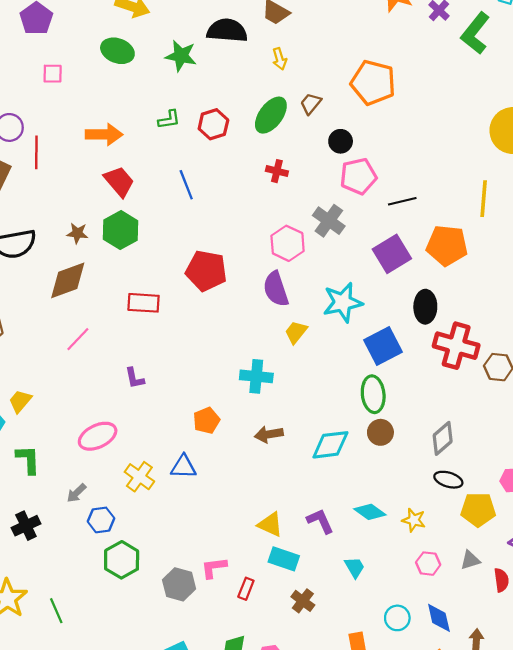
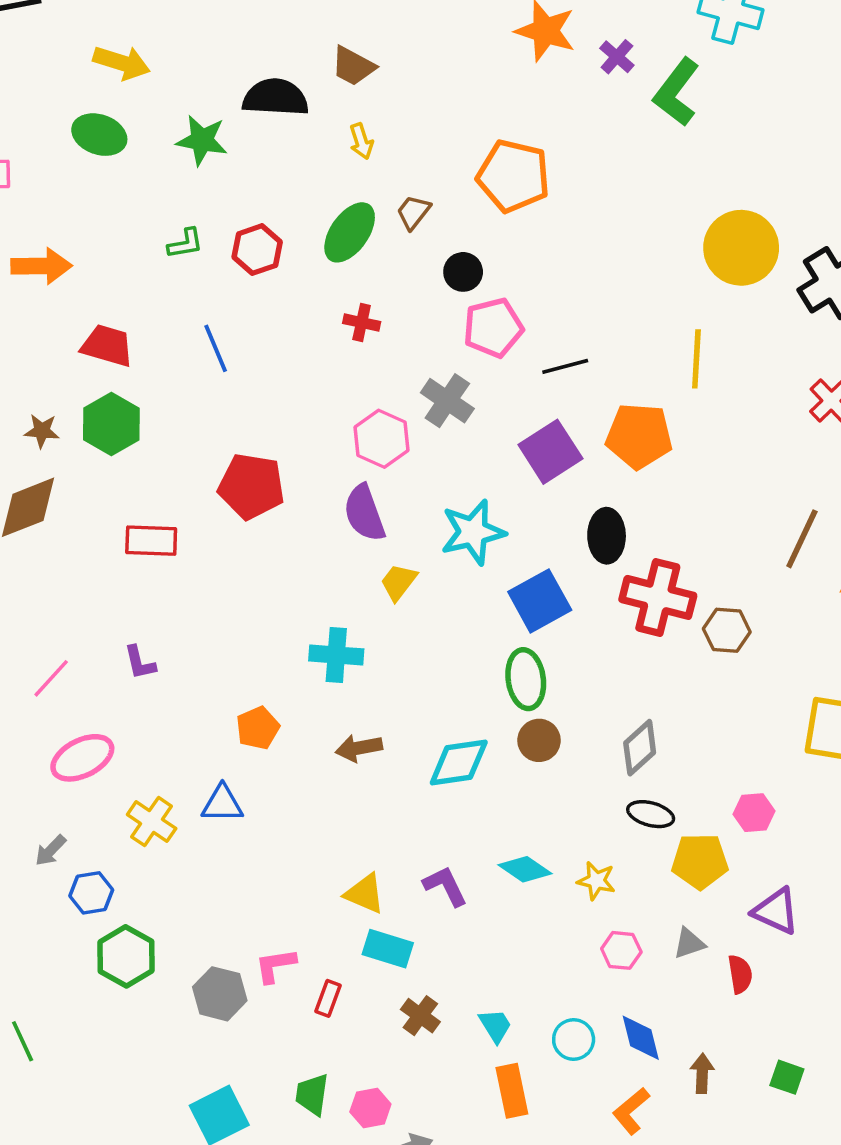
orange arrow: (104, 134) -> (42, 266), moved
red trapezoid: (119, 181) -> (107, 346), turned -32
pink line: (78, 339) -> (51, 678), moved
cyan trapezoid: (355, 567) -> (495, 1026), moved

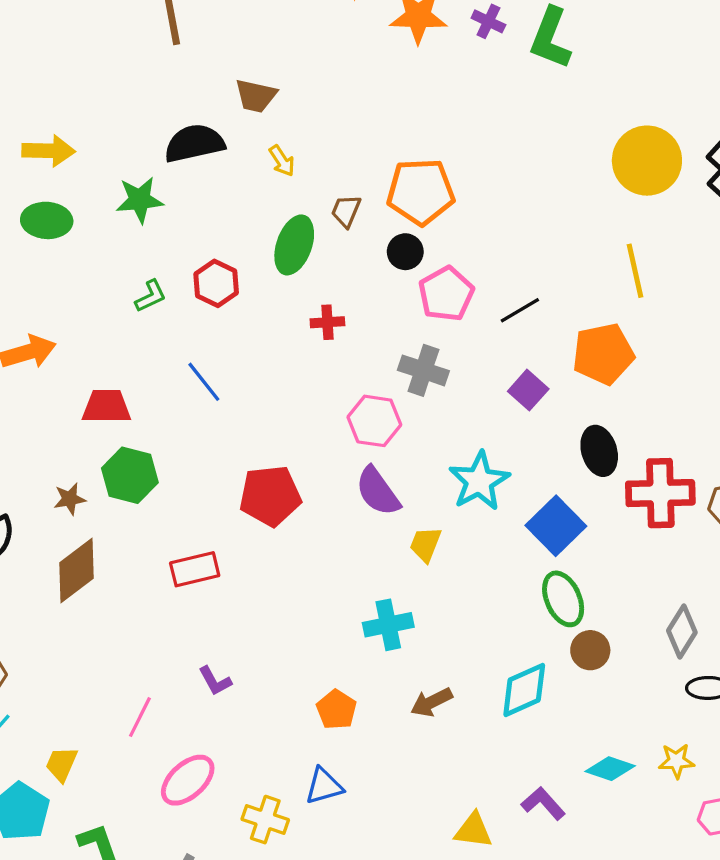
orange pentagon: (513, 176) -> (421, 192), moved
purple square: (550, 452) -> (528, 390), size x0.7

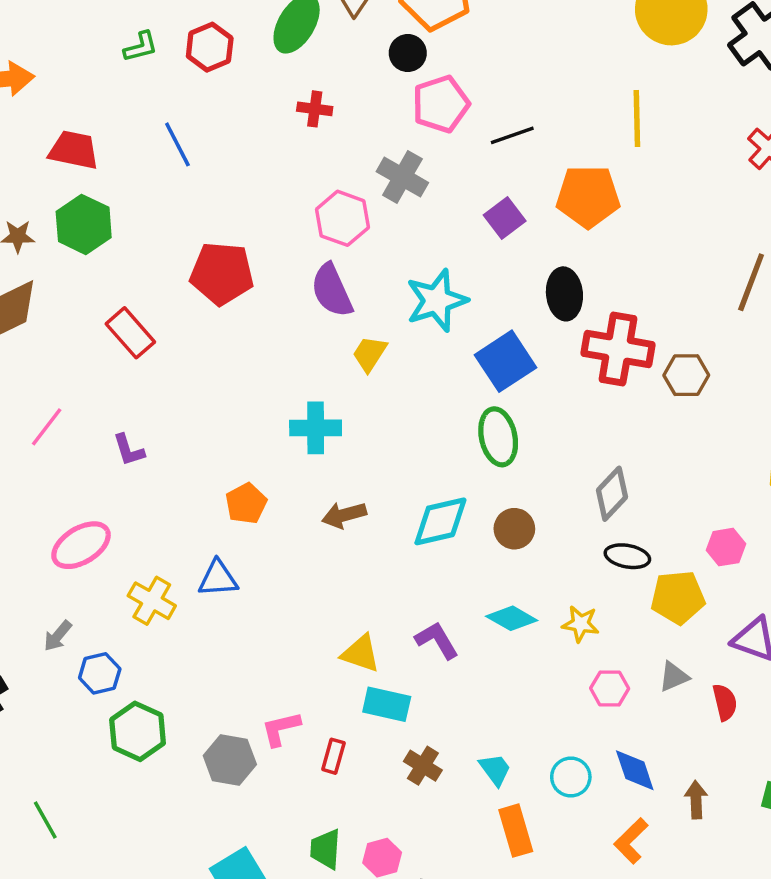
red rectangle: (195, 569) -> (130, 333), turned 51
brown circle: (590, 650) -> (514, 529), moved
pink line: (140, 717) -> (47, 427), moved

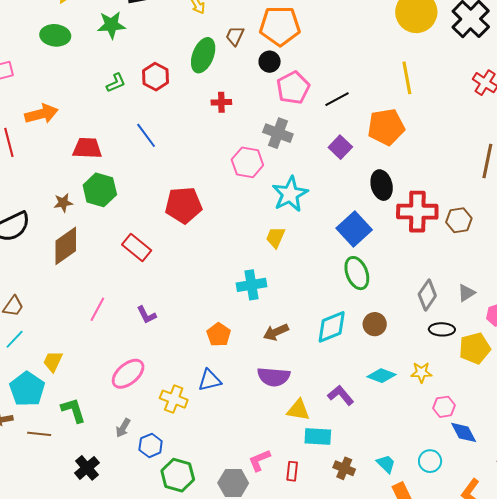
purple semicircle: (332, 290) -> (274, 377), moved, turned -52
cyan star: (437, 300) -> (290, 194), moved
gray triangle: (674, 677) -> (466, 293), moved
blue diamond: (635, 770) -> (464, 432), moved

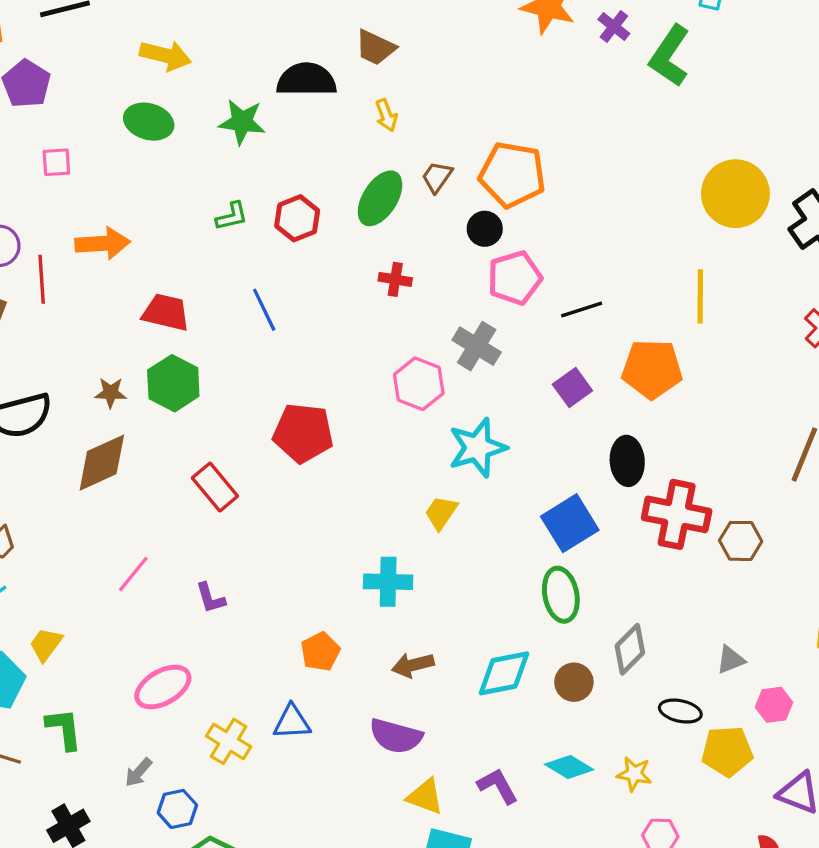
gray diamond: (427, 295) -> (630, 649), moved

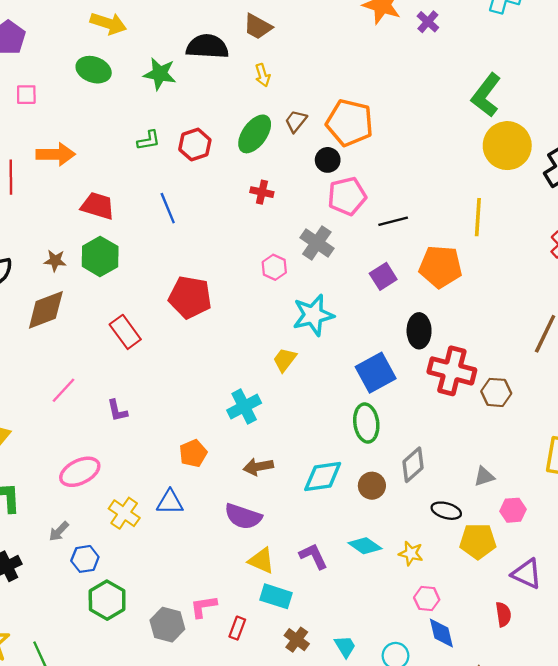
green L-shape: (670, 56) -> (486, 95), moved
pink hexagon: (419, 384) -> (274, 267), size x0.7
cyan cross: (388, 582) -> (244, 407), turned -32

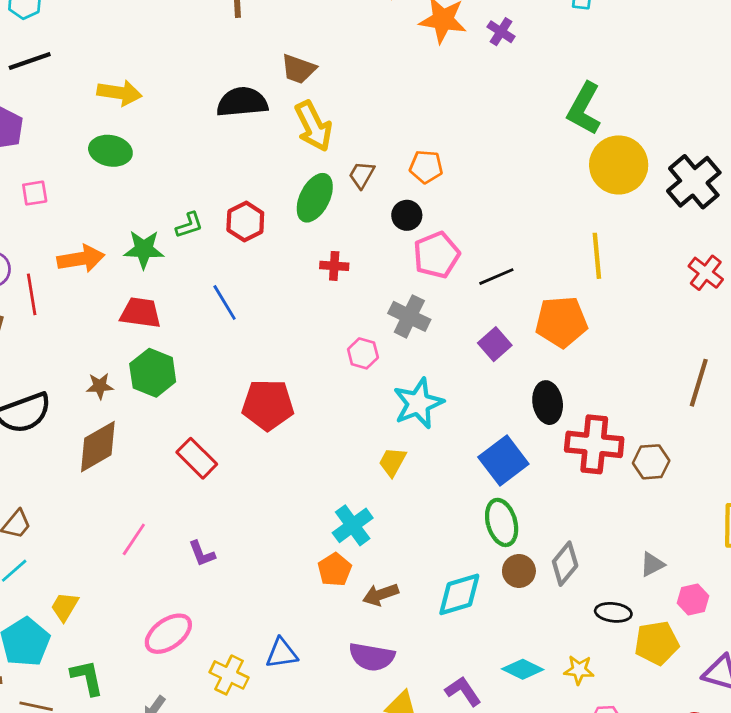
green star: (160, 74) -> (144, 249), moved
yellow arrow: (263, 75) -> (313, 126), size x1.8
orange pentagon: (350, 123) -> (426, 167), size x0.6
orange pentagon: (193, 453) -> (335, 570), moved
brown circle: (372, 486) -> (519, 571), moved

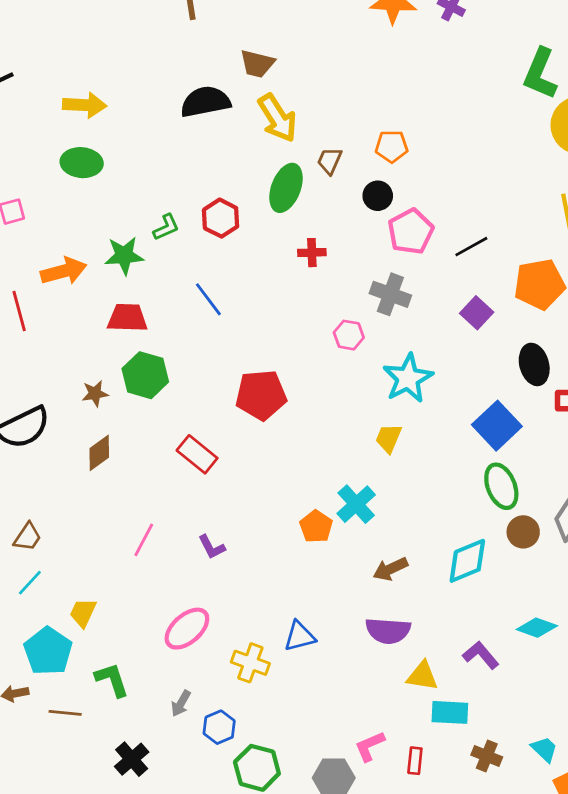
brown diamond: (98, 447) -> (99, 453), size x0.7
orange pentagon: (335, 570) -> (316, 527), moved

